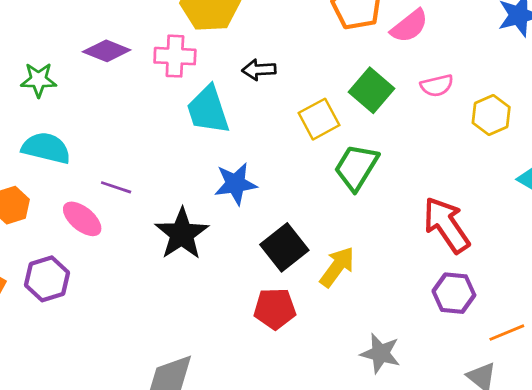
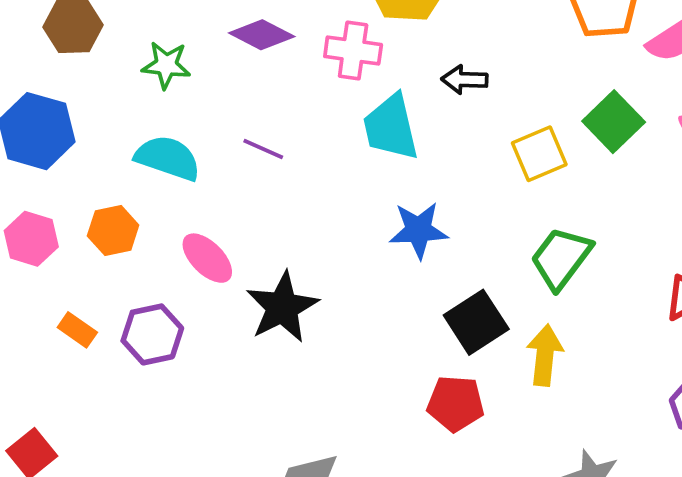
green trapezoid: (356, 167) -> (561, 258), moved
purple line: (116, 187) -> (263, 149), moved
black star: (182, 234) -> (282, 307), moved
yellow arrow: (337, 267) -> (545, 355), turned -36

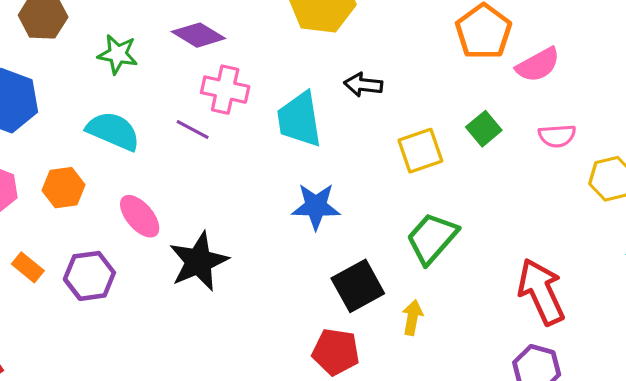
pink cross: (353, 50) -> (225, 90), moved
green square: (614, 122) -> (484, 129), size x0.7
yellow arrow: (545, 355) -> (412, 317), size x0.7

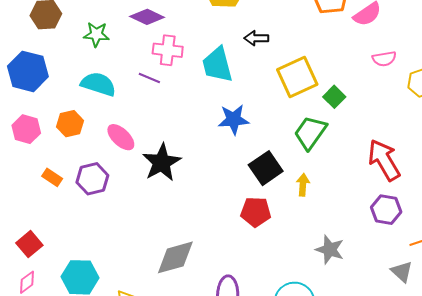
green square: (484, 129) -> (334, 97), moved
yellow square: (420, 151) -> (297, 77), size x1.4

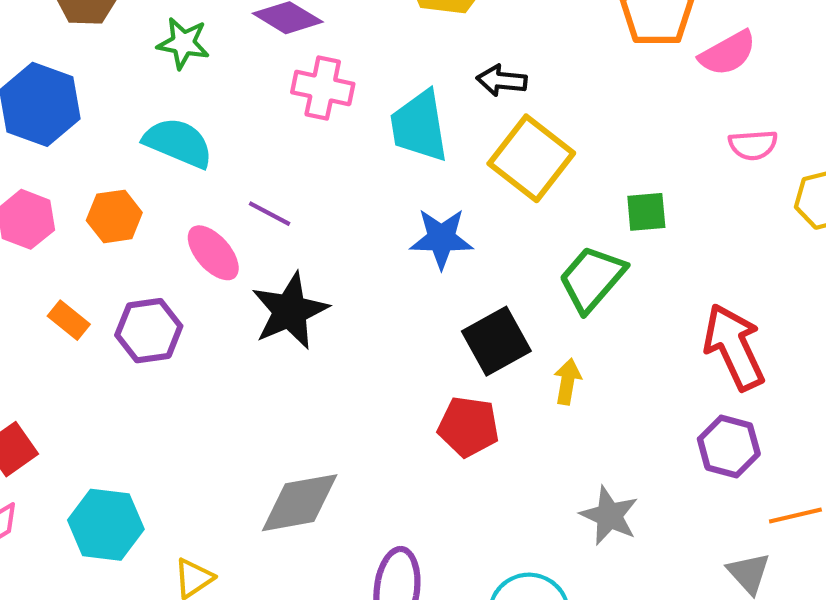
yellow square: (297, 77) -> (531, 158), moved, turned -33
purple line: (149, 78) -> (270, 214), moved
green square: (334, 97) -> (646, 212), turned 35

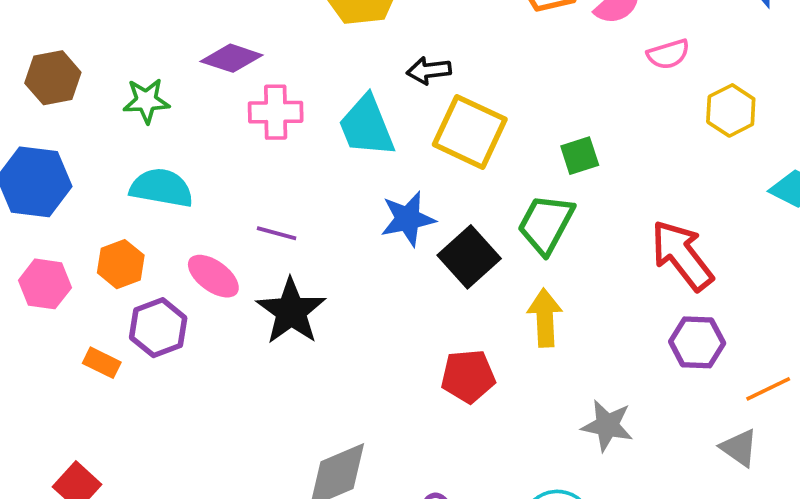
pink semicircle: (753, 145) -> (668, 54), moved
purple line: (270, 214) -> (277, 233), moved
purple hexagon: (149, 331) -> (158, 328), moved
black square: (496, 341) -> (469, 257), moved
yellow arrow: (567, 382) -> (545, 318), size x1.4

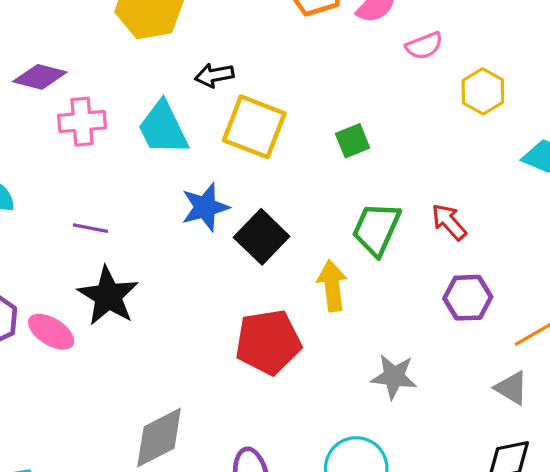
green trapezoid: (546, 224) -> (376, 229), moved
red arrow: (682, 255) -> (449, 222), size x0.6
pink ellipse: (213, 276) -> (51, 332), moved
red pentagon: (468, 376) -> (268, 342), size x1.4

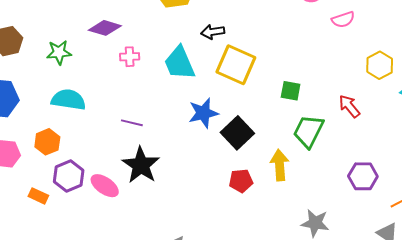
yellow hexagon: (483, 91) -> (380, 65), moved
pink cross: (82, 122) -> (130, 57), size x0.7
green square: (353, 141) -> (291, 91), moved, turned 30
red arrow: (449, 222) -> (349, 106), moved
red pentagon: (268, 342) -> (241, 181), moved, size x0.6

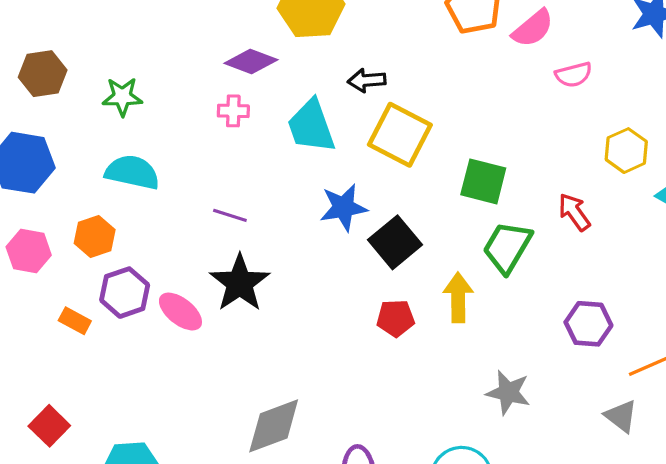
purple diamond: (105, 28) -> (251, 61), moved
green square: (291, 91) -> (483, 181), size x1.4

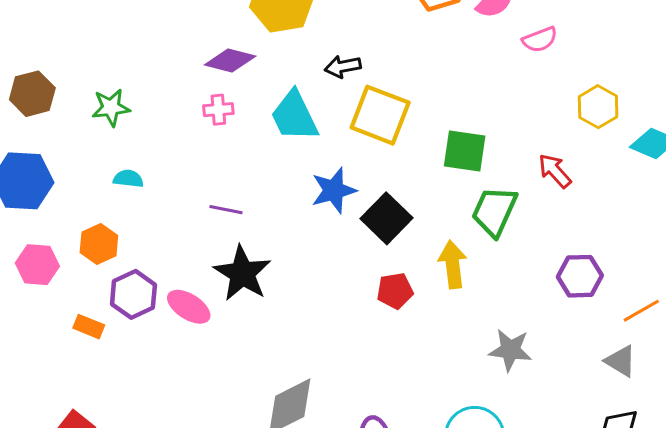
cyan semicircle: (132, 172) -> (128, 179), size x0.6

